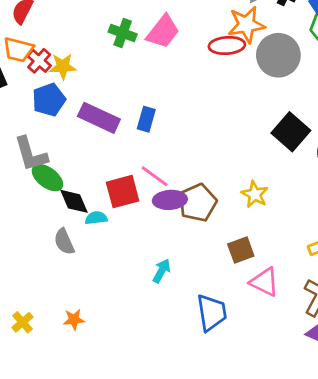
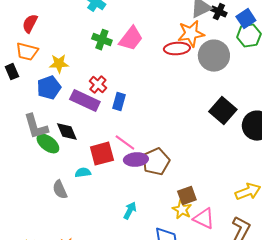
red cross: (39, 61) -> (98, 85), moved
yellow star: (255, 194) -> (182, 210), moved
black diamond: (74, 201) -> (67, 132), moved

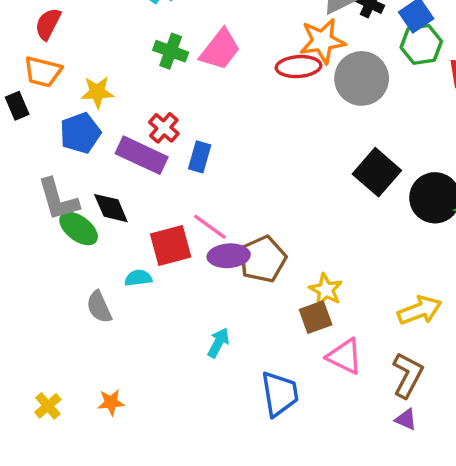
yellow star: (182, 210) -> (326, 290), moved

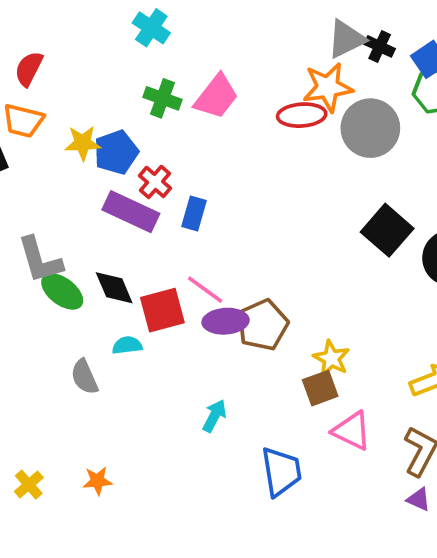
blue pentagon: (80, 133) -> (116, 152), moved
black diamond: (111, 208) -> (114, 288), moved

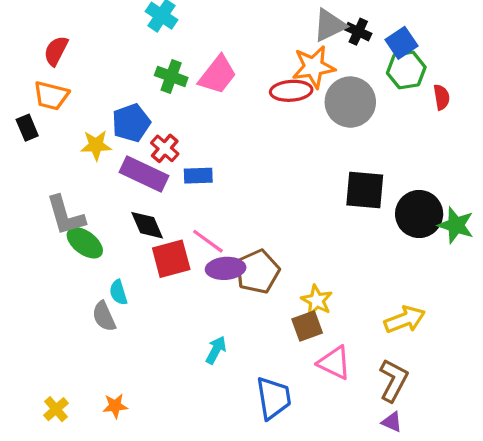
yellow star: (83, 143) -> (96, 145), moved
blue rectangle: (194, 214) -> (198, 176), turned 72
black square: (387, 230) -> (365, 190), turned -36
black diamond: (114, 288) -> (147, 225), moved
cyan semicircle: (127, 345) -> (118, 292), moved, turned -100

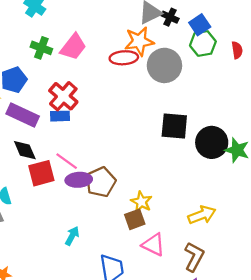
red semicircle: (441, 97) -> (237, 50), moved
red cross: (165, 148) -> (63, 96), moved, size x1.5

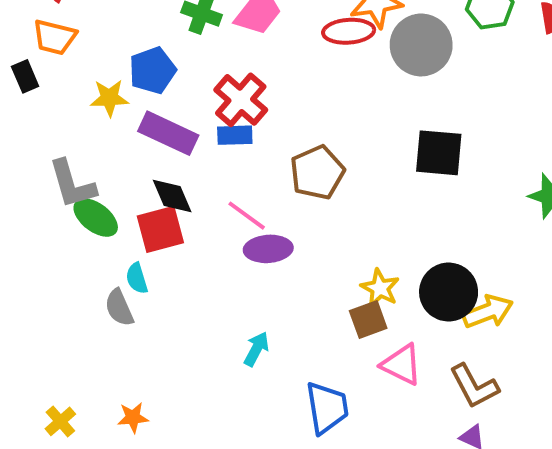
black circle: (212, 142) -> (449, 292), moved
red square: (41, 173) -> (160, 229), moved
brown pentagon: (101, 182) -> (317, 172), moved
brown L-shape: (194, 257) -> (474, 386), turned 124

